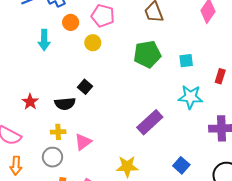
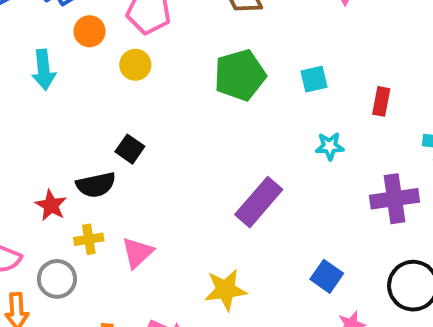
cyan star: (190, 97) -> (330, 146), size x0.6
red star: (30, 102) -> (51, 205), moved
gray circle: (52, 157) -> (57, 279), moved

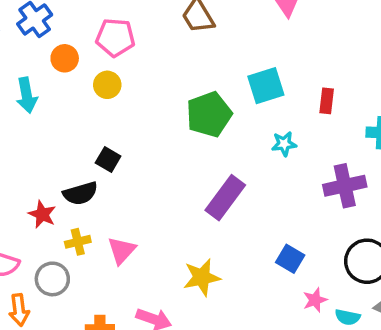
green pentagon: (240, 75) -> (209, 114), moved
cyan square: (314, 79) -> (266, 86), size x1.5

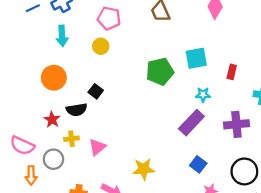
orange circle: (65, 58) -> (54, 78), moved, size x1.5
cyan arrow: (27, 95) -> (62, 36), moved
purple rectangle: (225, 198) -> (191, 123), moved

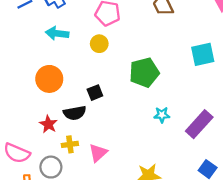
cyan arrow: (62, 36) -> (57, 33), turned 102
green pentagon: (160, 71) -> (144, 72), moved
black square: (96, 91) -> (95, 93), turned 32
cyan star: (203, 95) -> (162, 115), moved

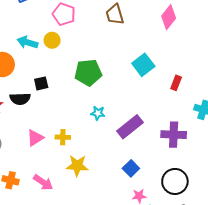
cyan arrow: (57, 33) -> (27, 42), moved
cyan square: (203, 54) -> (143, 65), turned -35
yellow cross: (70, 144) -> (63, 137), moved

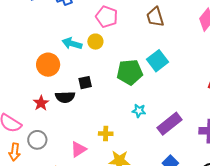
cyan square: (143, 65) -> (157, 61), moved
pink triangle: (35, 138) -> (78, 149), moved

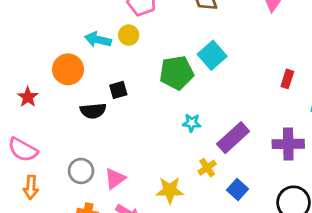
red star: (41, 103) -> (28, 97), moved
yellow cross: (106, 134) -> (207, 168), moved, turned -32
gray circle: (37, 140) -> (81, 171), moved

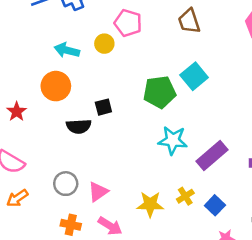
yellow circle: (129, 35) -> (104, 44), moved
cyan arrow: (98, 40) -> (67, 50), moved
cyan star: (192, 123) -> (173, 140), size x1.6
yellow cross: (207, 168) -> (185, 196), moved
orange arrow: (31, 187) -> (17, 198), turned 50

